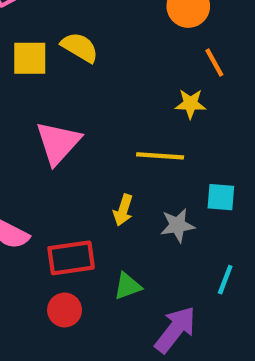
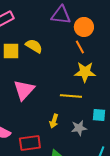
orange line: (214, 63) -> (80, 47), moved
yellow star: (190, 104) -> (85, 72), size x1.5

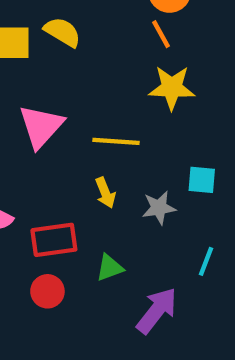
yellow line: (71, 96) -> (116, 141), moved
yellow arrow: (54, 121) -> (105, 193), turned -40

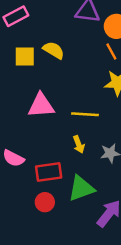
pink triangle: (41, 126) -> (41, 105), turned 44
green triangle: (110, 268) -> (81, 188), size x1.6

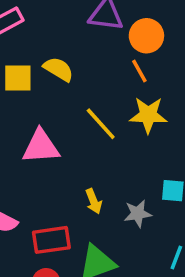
yellow line: (85, 114) -> (101, 124), moved, turned 44

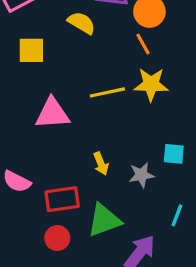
yellow semicircle: (58, 69) -> (82, 23), moved
yellow line: (101, 124) -> (107, 92), turned -60

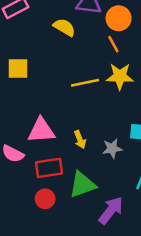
yellow square: (31, 50) -> (18, 69), moved
pink triangle: (52, 113) -> (41, 130), moved

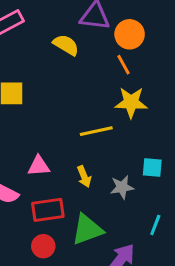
yellow line: (85, 83) -> (96, 131), moved
pink triangle: (41, 130) -> (39, 166), size x0.7

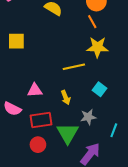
cyan square: (152, 167) -> (99, 89), moved, turned 32
gray star: (122, 187) -> (88, 117), moved
green triangle: (87, 230) -> (68, 133), turned -40

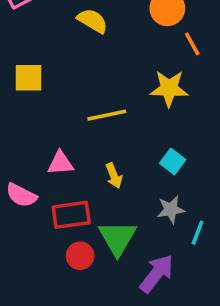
orange line: (92, 22) -> (192, 44), moved
yellow line: (74, 67) -> (107, 115), moved
gray star: (88, 117) -> (171, 209), moved
red circle: (38, 145) -> (80, 256), moved

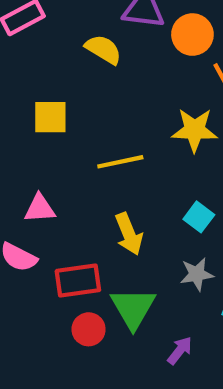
yellow square: (28, 78) -> (50, 117), moved
pink triangle: (60, 163) -> (40, 208), moved
yellow arrow: (114, 176) -> (129, 234), size x1.4
purple arrow: (157, 274) -> (180, 351), size x0.6

